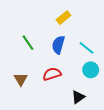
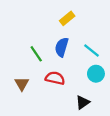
green line: (28, 43) -> (36, 54), moved
red semicircle: (52, 74) -> (55, 78), turned 30

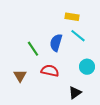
yellow rectangle: (67, 18) -> (72, 17), moved, turned 48
cyan line: (92, 50) -> (78, 36), moved

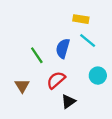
red semicircle: (50, 71) -> (56, 80), turned -54
black triangle: (75, 93) -> (68, 102), moved

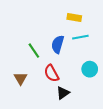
cyan line: (88, 41) -> (80, 37), turned -49
red semicircle: (56, 80) -> (52, 73), turned -78

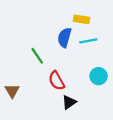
blue semicircle: (58, 44) -> (64, 37), moved
brown triangle: (21, 78) -> (12, 91), moved

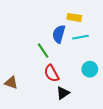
green line: (37, 56) -> (43, 51), moved
brown triangle: (12, 91) -> (11, 83), turned -40

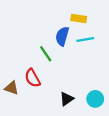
cyan circle: (90, 69) -> (95, 99), moved
red semicircle: (52, 73) -> (32, 78), moved

